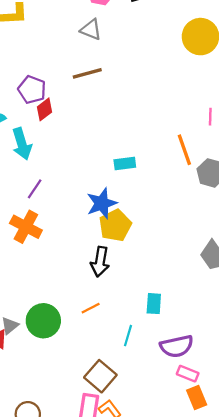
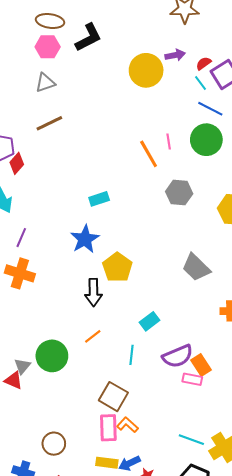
gray triangle: (91, 30) -> (45, 83), turned -30
orange line: (184, 150) -> (149, 154), moved
yellow pentagon: (115, 225) -> (117, 267), moved
cyan rectangle: (154, 304) -> (149, 321), turned 60
orange rectangle: (197, 397) -> (201, 365), moved

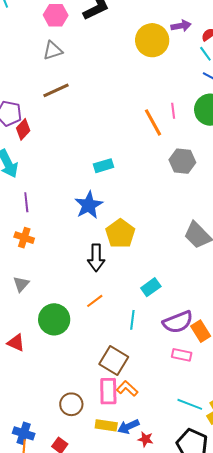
purple line: (21, 238) -> (26, 202), turned -30
orange cross: (20, 273) -> (24, 238), size x0.7
gray triangle: (22, 366) -> (21, 284), moved
pink rectangle: (192, 379) -> (182, 355), moved
brown circle: (54, 444) -> (71, 404), moved

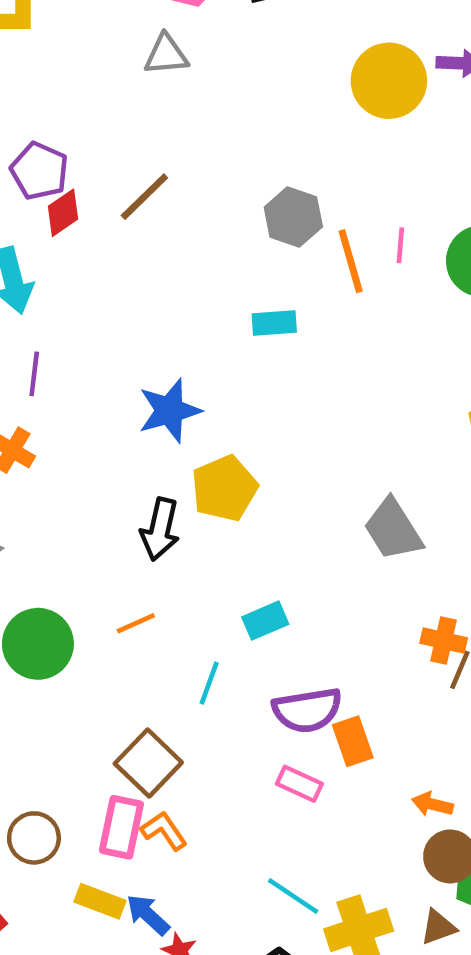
brown line: (56, 90) -> (144, 197), moved, turned -32
gray hexagon: (182, 161) -> (293, 217), moved
cyan rectangle: (103, 166) -> (274, 323), moved
blue arrow: (128, 427) -> (148, 915), turned 55

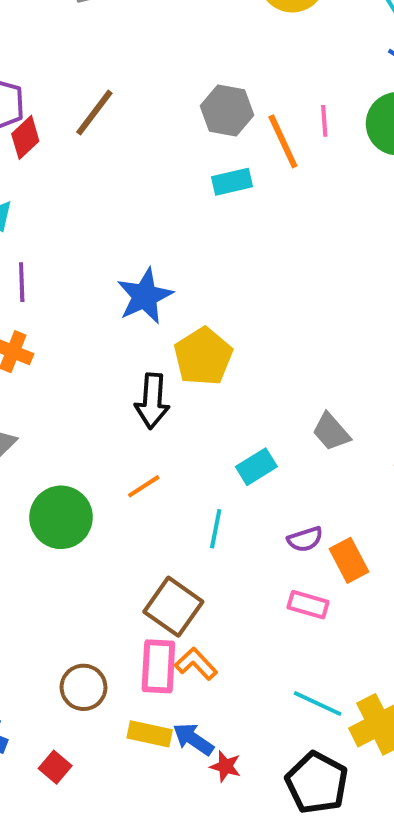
cyan rectangle: (274, 323) -> (232, 182), moved
gray trapezoid: (393, 529) -> (331, 432), moved, size x0.7
purple semicircle: (307, 710) -> (305, 539), size x0.6

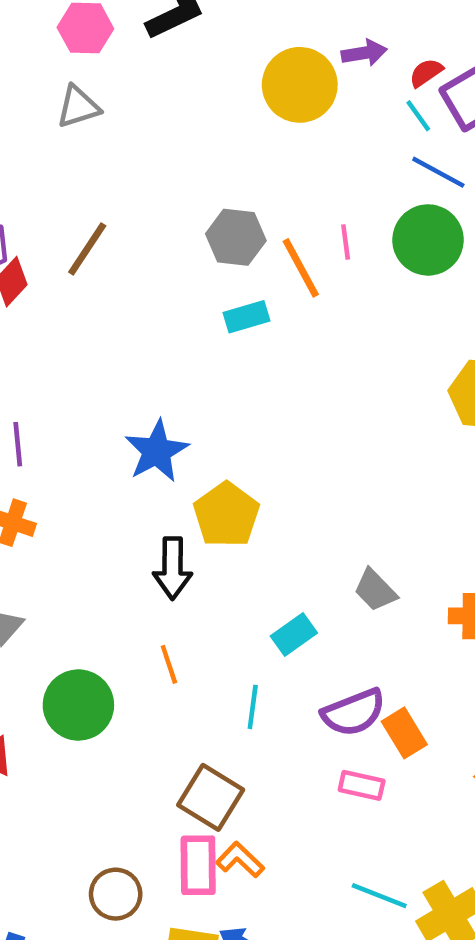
orange line: (144, 486) -> (169, 664), turned -72
purple semicircle: (305, 539) -> (354, 712), size x1.6

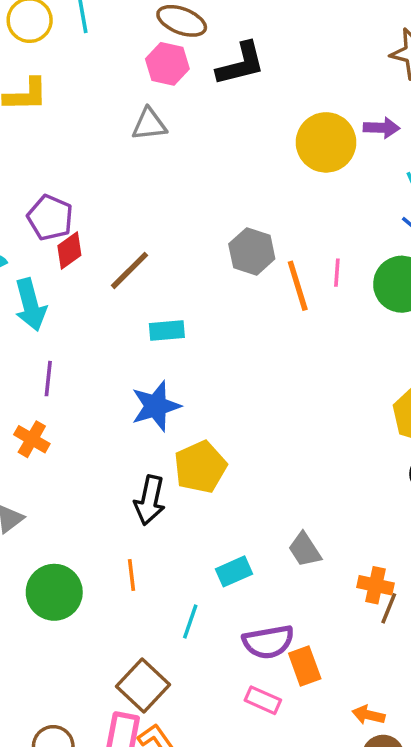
brown line: (87, 249) -> (130, 270), moved
cyan rectangle: (247, 317) -> (167, 330), moved

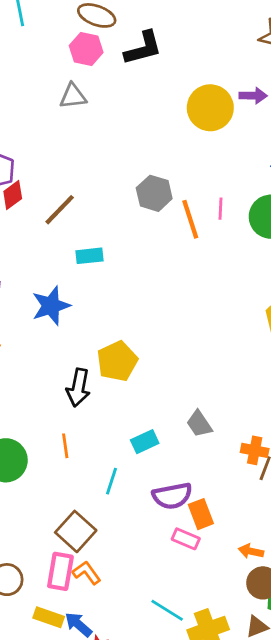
blue star: (156, 406) -> (51, 306), moved
pink rectangle: (263, 700) -> (186, 539), moved

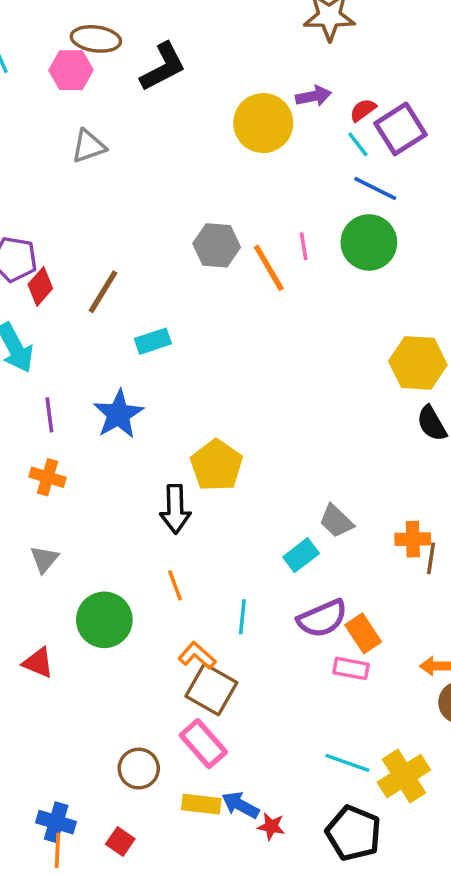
pink hexagon: (86, 49) -> (71, 70), moved
cyan rectangle: (145, 442) -> (301, 555), moved
pink rectangle: (60, 571) -> (203, 744), turned -39
orange L-shape: (87, 573) -> (197, 656), moved

